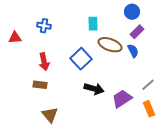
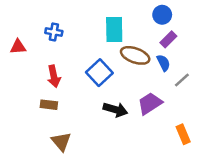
cyan rectangle: (93, 24) -> (114, 30), size x1.5
gray line: (148, 85) -> (182, 80), moved
purple trapezoid: (122, 99) -> (150, 103), moved

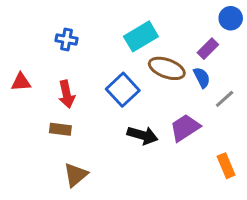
blue circle: (162, 15) -> (231, 18), moved
cyan rectangle: (114, 30) -> (141, 36), turned 60
red triangle: (18, 47) -> (21, 82), moved
brown triangle: (61, 142) -> (76, 175), turned 30

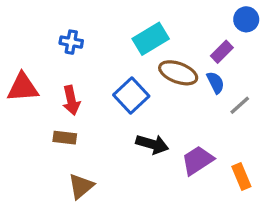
red triangle: (21, 82) -> (23, 87), size x1.5
purple trapezoid: (185, 128) -> (198, 160), moved

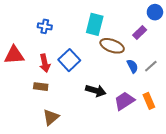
cyan rectangle: (151, 39) -> (95, 24), turned -45
blue semicircle: (215, 83) -> (132, 66), moved
blue square: (131, 95) -> (69, 60), moved
orange rectangle: (241, 177) -> (149, 101), moved

